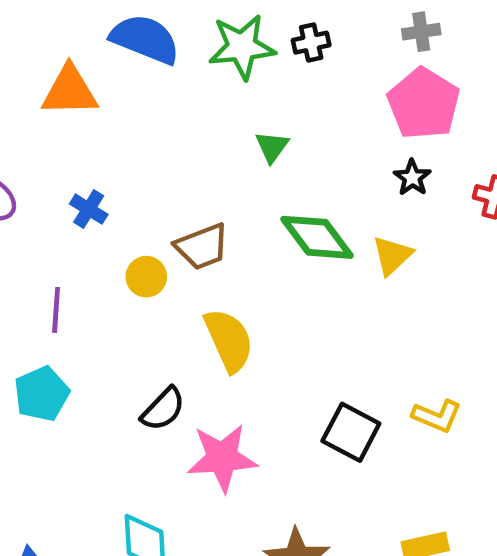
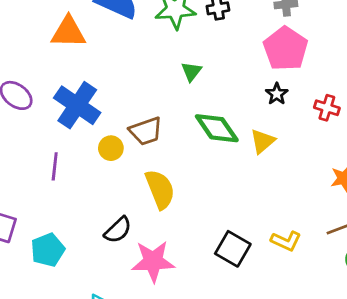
blue cross: (89, 209) -> (77, 105), size x2.0
cyan pentagon: (42, 394) -> (48, 250), moved

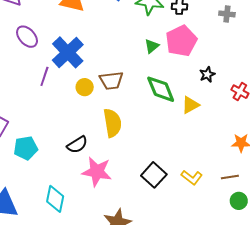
pink pentagon: (286, 49) -> (181, 41), moved
purple line: (55, 166) -> (44, 76), moved

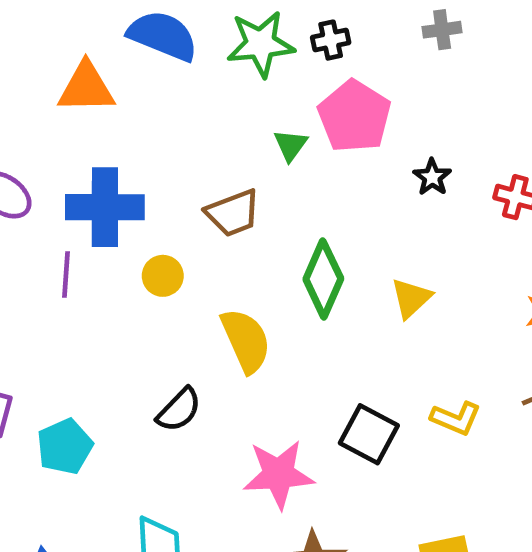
blue cross: (68, 52) -> (105, 207), turned -32
brown trapezoid: (111, 81) -> (233, 213), moved
green diamond: (161, 89) -> (323, 279), moved, turned 60
yellow triangle: (190, 105) -> (411, 298), moved
pink star: (97, 172) -> (279, 474), moved

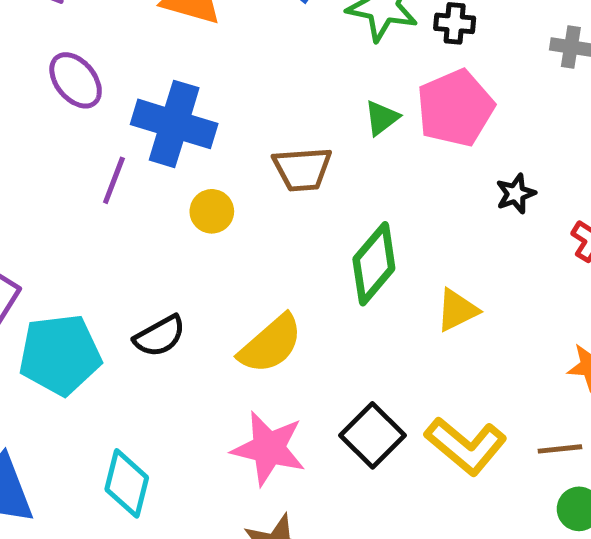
yellow semicircle: (246, 341) -> (271, 344), moved, turned 56
black semicircle: (179, 410) -> (160, 336), moved
yellow L-shape: (456, 418) -> (466, 446), size x1.5
cyan pentagon: (65, 447) -> (60, 355), size x1.4

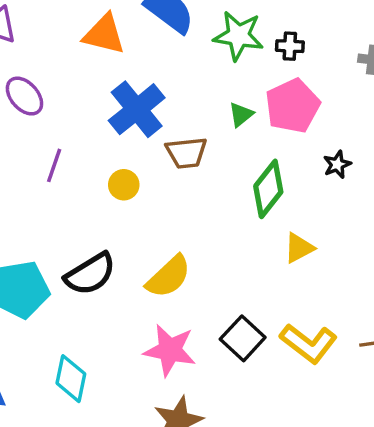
blue cross: (174, 124) -> (137, 109), moved, turned 36
green diamond: (374, 264) -> (268, 189), moved
black semicircle: (160, 336) -> (90, 274), size x1.4

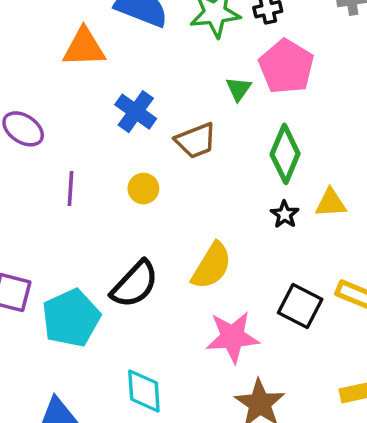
blue cross: (137, 109) -> (136, 112), size x0.7
black star: (337, 164) -> (285, 214), moved
yellow triangle: (299, 248) -> (331, 203), turned 40

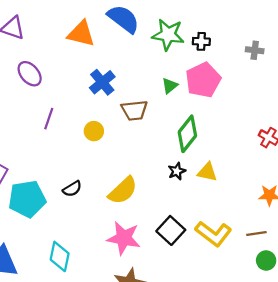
black semicircle: (135, 284) -> (72, 189), size x0.6

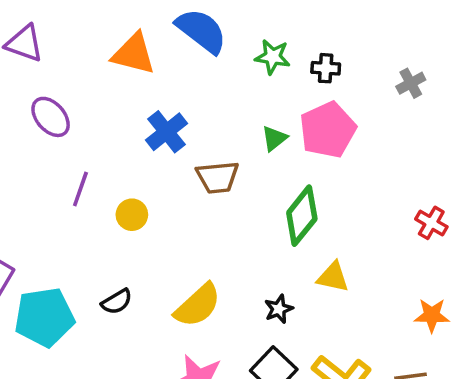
green star: (168, 35) -> (273, 57), size x0.7
gray cross: (255, 50) -> (411, 83), turned -36
yellow circle: (94, 131) -> (132, 215), moved
black star: (177, 171) -> (279, 309), moved

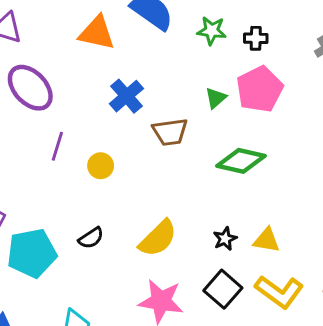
purple ellipse: (51, 117) -> (30, 88), size x1.4
green diamond: (302, 216) -> (241, 161), turned 66
yellow triangle: (333, 277) -> (267, 240), moved

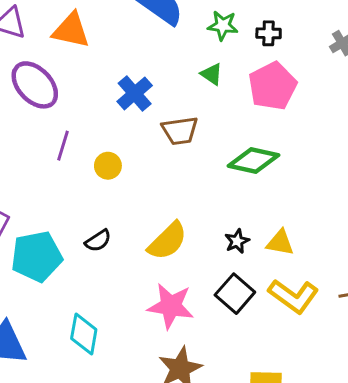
orange triangle: (97, 33) -> (71, 30), moved
green triangle: (216, 98) -> (212, 74), moved, turned -45

